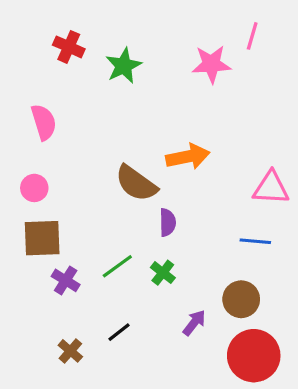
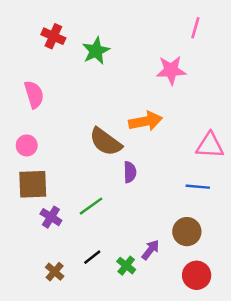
pink star: (211, 64) -> (171, 70), moved
green cross: (163, 273) -> (126, 266), moved
red circle: (254, 356) -> (197, 275), size x0.7

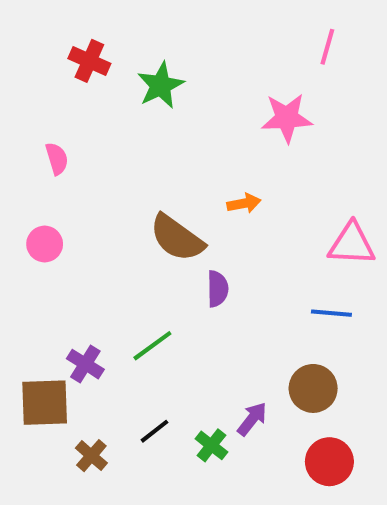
pink semicircle: (34, 94) -> (57, 159), size x0.7
orange arrow: (146, 121) -> (244, 203), size x0.6
brown square: (33, 184) -> (45, 403), moved

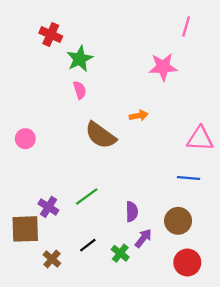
green star: (161, 85) -> (80, 59), moved
pink semicircle: (57, 159) -> (80, 90), moved
purple semicircle: (218, 289) -> (132, 212), moved

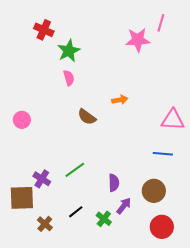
pink star: (163, 67) -> (138, 40), moved
brown semicircle: (101, 135) -> (87, 117), size x0.7

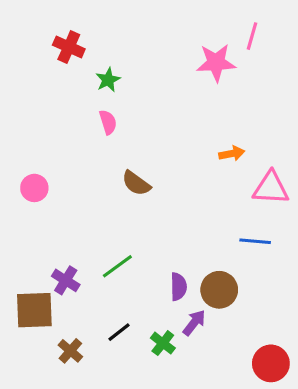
green star: (69, 51) -> (108, 80), size x0.7
orange arrow: (120, 100) -> (232, 154), moved
brown circle: (154, 191) -> (219, 290), moved
red circle: (162, 227) -> (271, 363), moved

